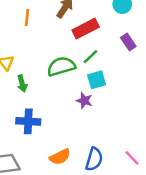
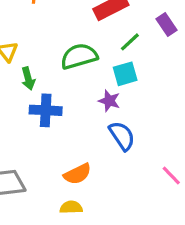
green line: (90, 57) -> (130, 42), moved
blue cross: (28, 121) -> (46, 110), moved
blue semicircle: (94, 159) -> (122, 136), moved, turned -50

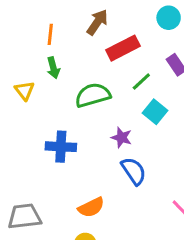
cyan square: (125, 74) -> (155, 112), moved, turned -35
green arrow: (28, 79) -> (53, 68), moved

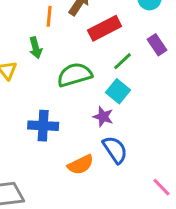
orange line: (50, 34) -> (49, 16), moved
cyan square: (155, 112) -> (118, 91), moved
orange semicircle: (91, 207) -> (81, 165), moved

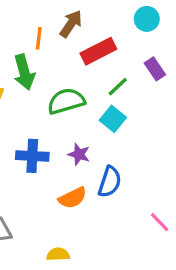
green arrow: (36, 48) -> (24, 72), size x1.5
purple star: (103, 117) -> (79, 154), moved
blue semicircle: (115, 150) -> (110, 182), turned 52

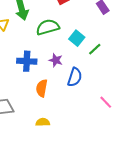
green line: (118, 87) -> (95, 49), moved
orange semicircle: (73, 198) -> (42, 88), moved, turned 126

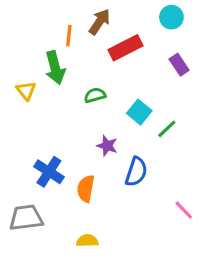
green semicircle: (48, 27) -> (95, 95), size x0.6
blue cross: (27, 61) -> (49, 172), moved, turned 30

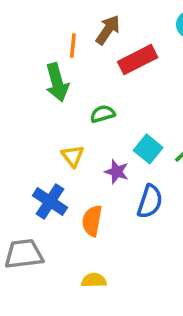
yellow triangle: (26, 91) -> (73, 156), moved
cyan square: (139, 112) -> (148, 149), moved

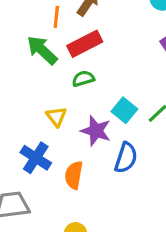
red rectangle: (138, 60) -> (85, 44), moved
green arrow: (57, 82) -> (42, 50), turned 148
purple star: (117, 172) -> (96, 131), size x1.4

